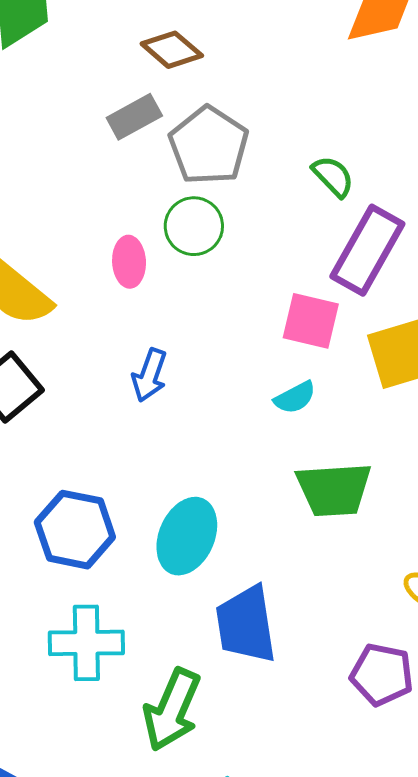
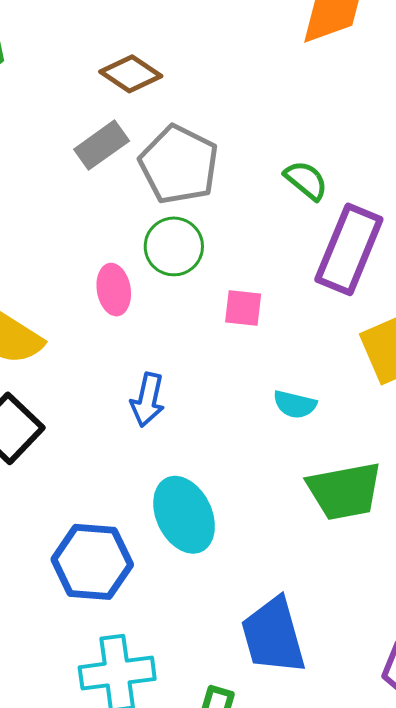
pink square: (311, 321) -> (243, 308), moved, size x0.7
cyan semicircle: (295, 398) -> (295, 404), turned 48
cyan ellipse: (187, 536) -> (184, 515), moved, turned -42

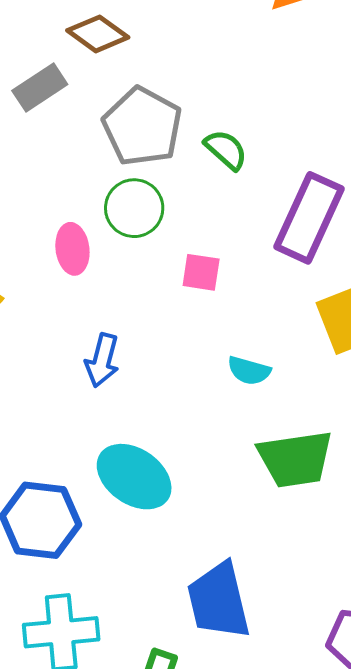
gray rectangle: (102, 145) -> (40, 88), moved
green semicircle: (306, 180) -> (226, 150), moved
cyan ellipse: (184, 515) -> (134, 477), turned -32

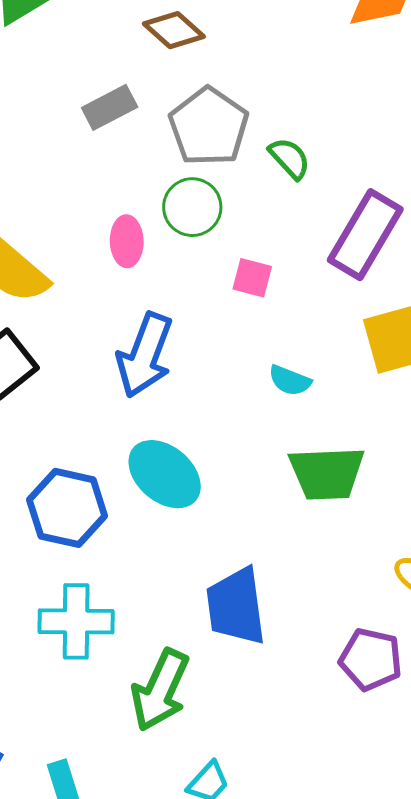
gray rectangle: (40, 88) -> (110, 107), moved
blue arrow: (102, 360) -> (145, 355), size x1.6

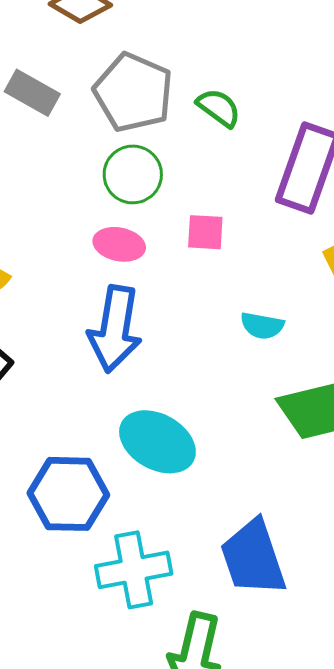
gray rectangle: (110, 107) -> (32, 93), turned 68
pink ellipse: (127, 241) -> (119, 244), moved, turned -66
cyan cross: (76, 621) -> (134, 570), moved

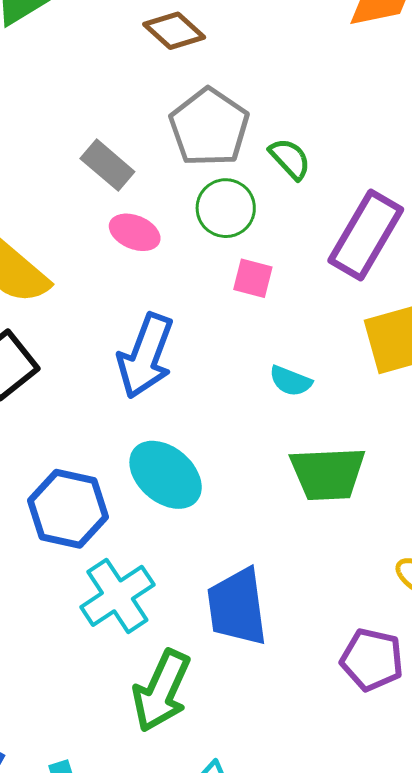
gray rectangle: (32, 93) -> (107, 165), moved
green circle: (133, 174) -> (226, 208), moved
pink ellipse: (119, 244) -> (135, 232), moved
cyan cross: (134, 570) -> (117, 596), turned -34

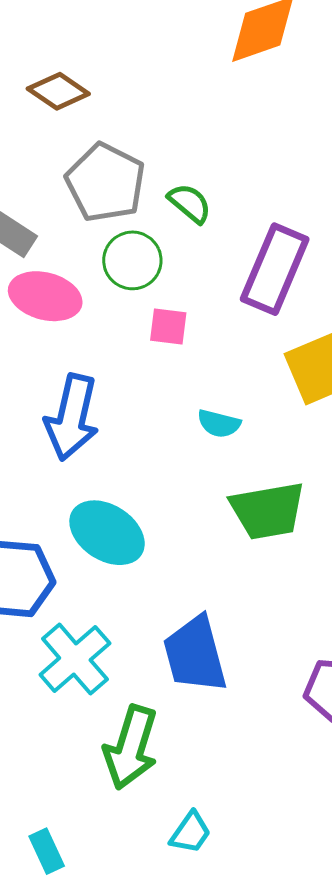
pink ellipse: (135, 232) -> (45, 296), size x1.4

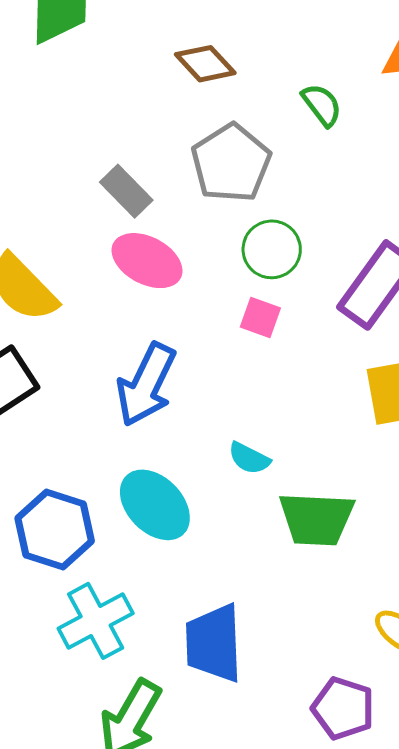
green semicircle: (190, 203) -> (322, 105), moved
green circle: (132, 260) -> (272, 249), moved
cyan semicircle: (219, 424) -> (249, 458), moved

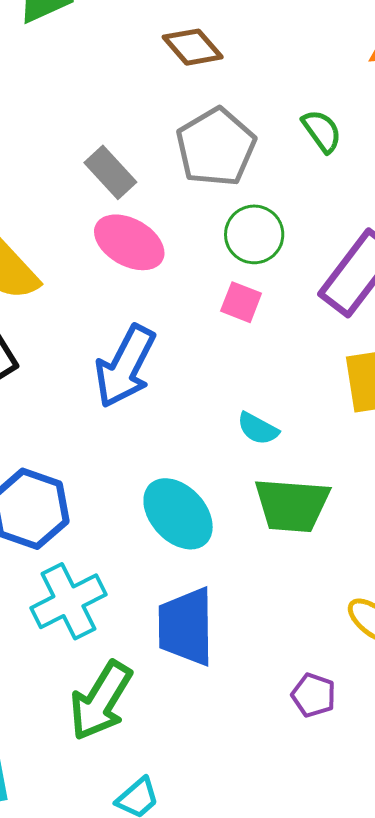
green semicircle: (322, 105) -> (322, 131), moved
cyan semicircle: (249, 458) -> (258, 429), moved
cyan ellipse: (155, 505) -> (178, 514), moved
purple pentagon: (343, 708) -> (314, 695), size x0.7

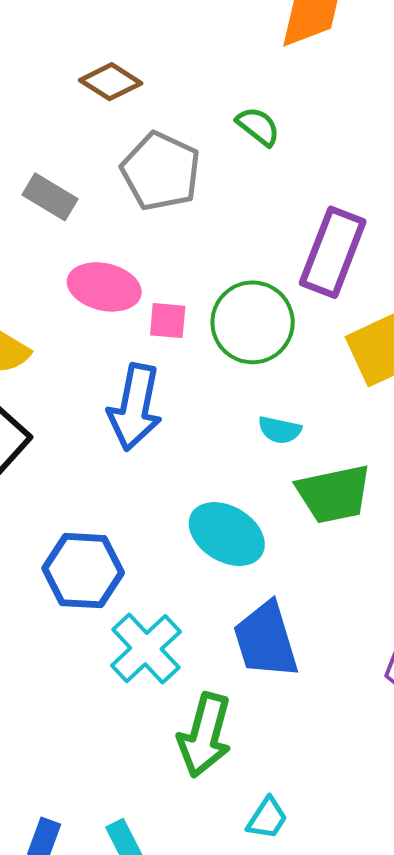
gray rectangle: (110, 172) -> (50, 197), moved
green circle: (254, 234) -> (253, 322), moved, size x1.4
pink square: (241, 302) -> (168, 321), moved

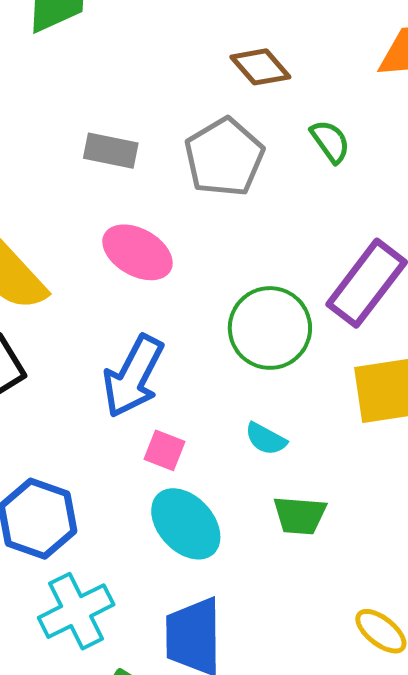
brown diamond: (111, 82) -> (260, 67), moved
gray rectangle: (50, 197) -> (111, 151), turned -36
pink square: (168, 321) -> (164, 450), moved
green trapezoid: (334, 494) -> (300, 515), size x0.7

